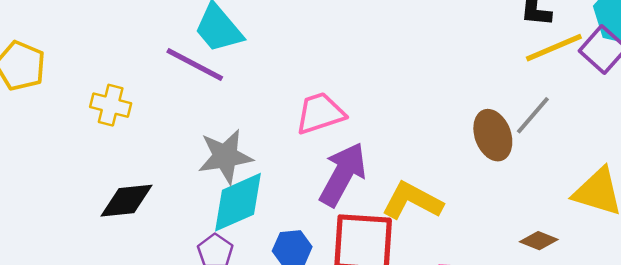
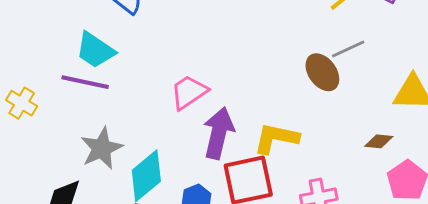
yellow cross: (111, 105) -> (22, 103), moved, turned 32
gray line: (533, 115) -> (348, 49), turned 40
gray star: (225, 156) -> (102, 148), moved

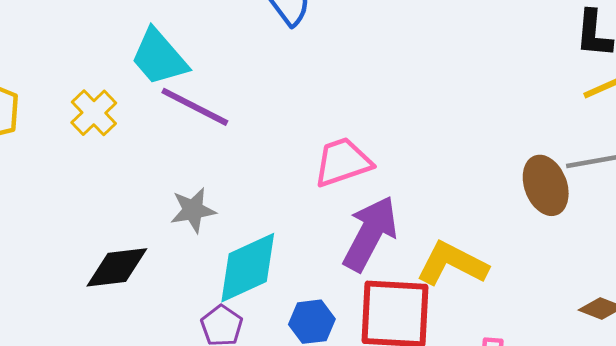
cyan trapezoid: (95, 50) -> (159, 57), moved
gray star: (102, 148) -> (193, 210), size x0.7

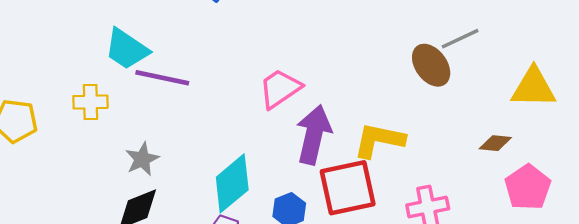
yellow cross: (94, 113) -> (90, 102), turned -32
gray star: (193, 210) -> (142, 159), moved

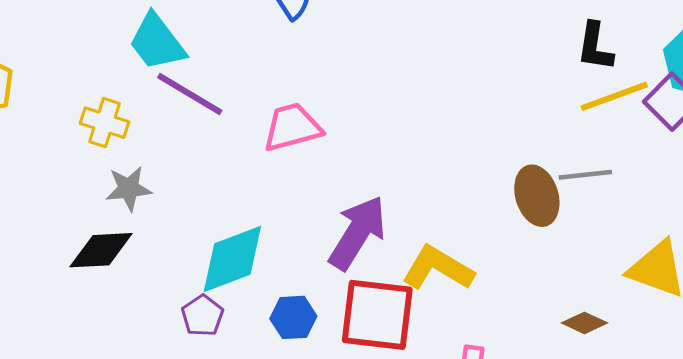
pink trapezoid: (280, 89) -> (292, 127), moved
yellow cross: (90, 102) -> (104, 123), moved

